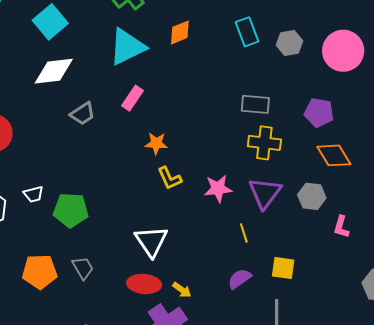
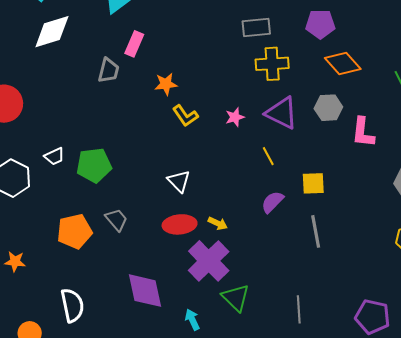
gray trapezoid: (83, 114) -> (109, 70), moved, turned -32
pink star: (218, 189) -> (235, 117), size x0.7
purple triangle: (265, 193) -> (282, 113), turned -30
pink L-shape: (341, 227) -> (363, 132), size x1.4
white triangle: (151, 241) -> (179, 181), size x0.7

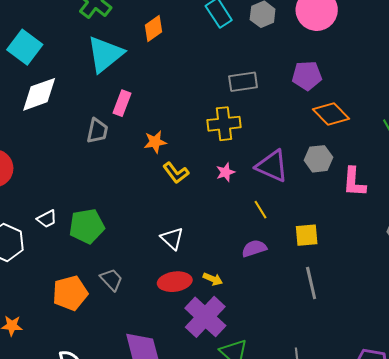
yellow cross: (272, 64) -> (224, 124), moved
purple semicircle: (272, 202) -> (254, 248), moved, turned 30

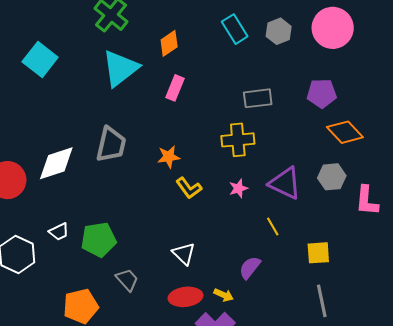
white diamond: (39, 94) -> (56, 163), moved
pink rectangle: (122, 103) -> (175, 88), moved
gray trapezoid: (97, 131) -> (111, 145), size x1.4
purple semicircle: (254, 248) -> (250, 268), moved, turned -35
gray trapezoid: (111, 280) -> (127, 280), moved

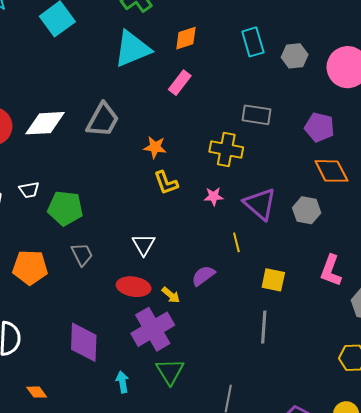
pink L-shape: (367, 201) -> (331, 271), moved

